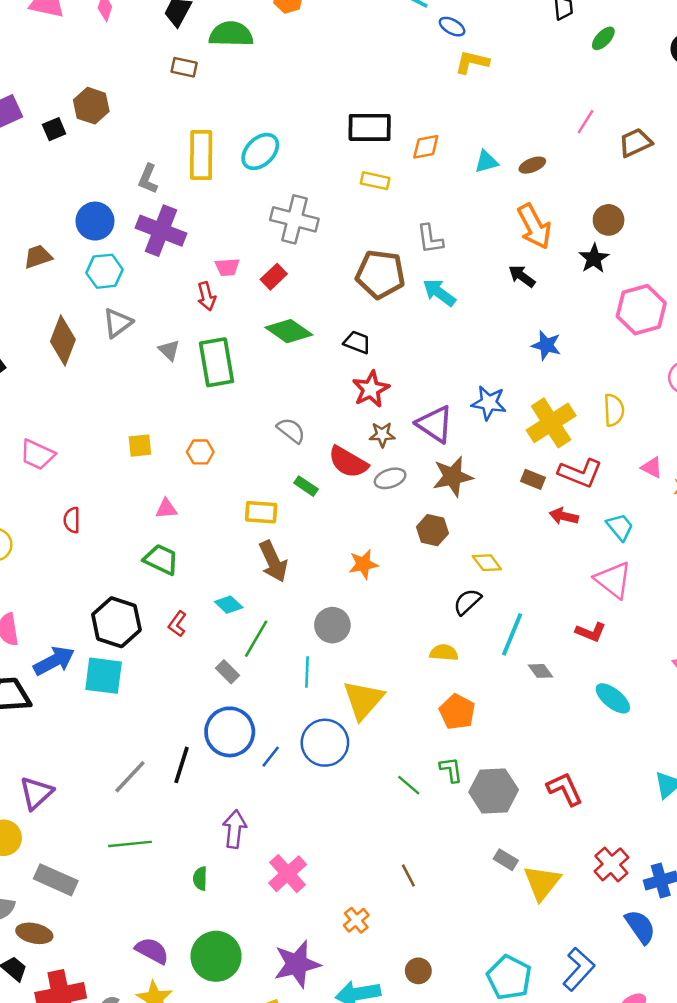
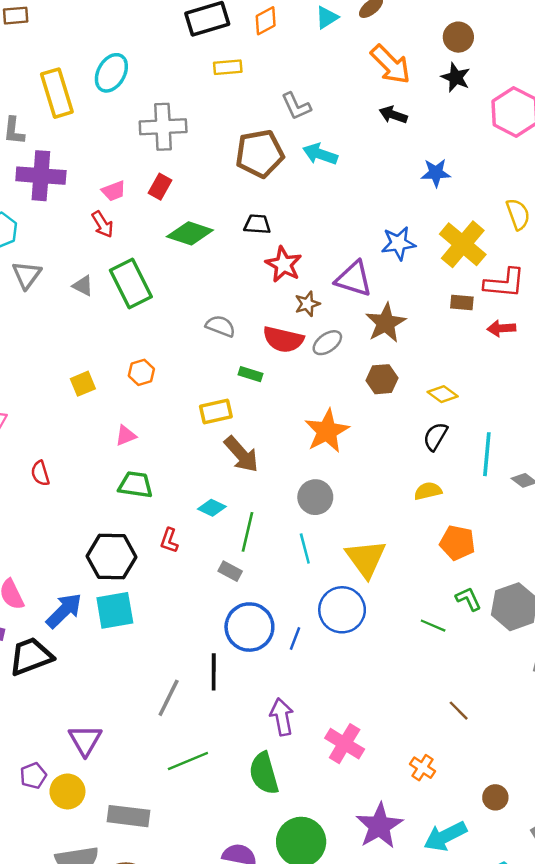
orange star: (363, 564) -> (327, 431), size x1.5
green semicircle: (200, 879) -> (264, 773), size x1.8

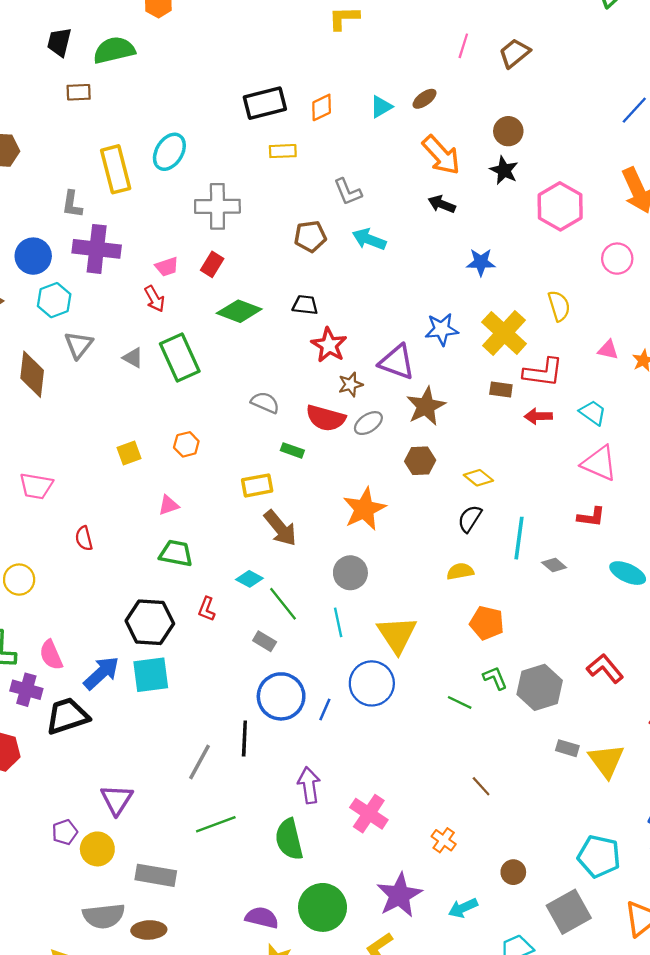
brown pentagon: (260, 154) -> (310, 236), size x0.7
green line: (248, 532) -> (283, 604), turned -54
cyan arrow: (445, 836) -> (463, 908), size x0.7

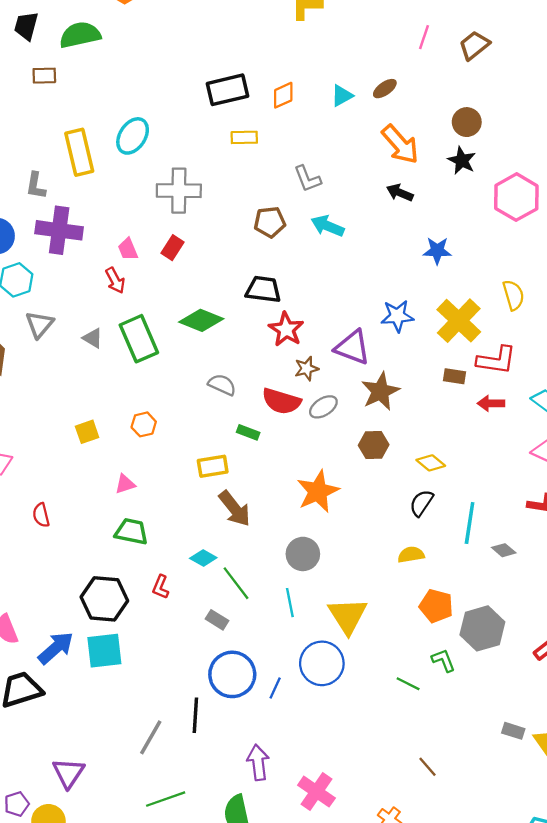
pink trapezoid: (167, 267) -> (128, 249), turned 85
black trapezoid: (305, 305) -> (263, 289), size x1.4
green diamond: (239, 311) -> (201, 320), moved
gray hexagon: (540, 687) -> (482, 628), moved

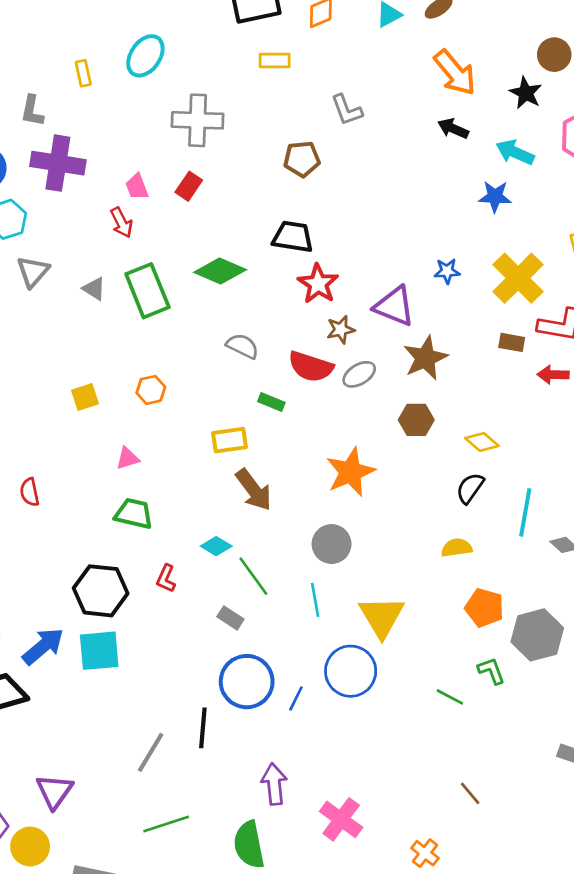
brown circle: (467, 122) -> (554, 55), moved
yellow rectangle: (79, 152) -> (83, 73), size x0.5
cyan arrow: (328, 226) -> (515, 152), moved
blue star: (397, 316) -> (447, 271), size x0.7

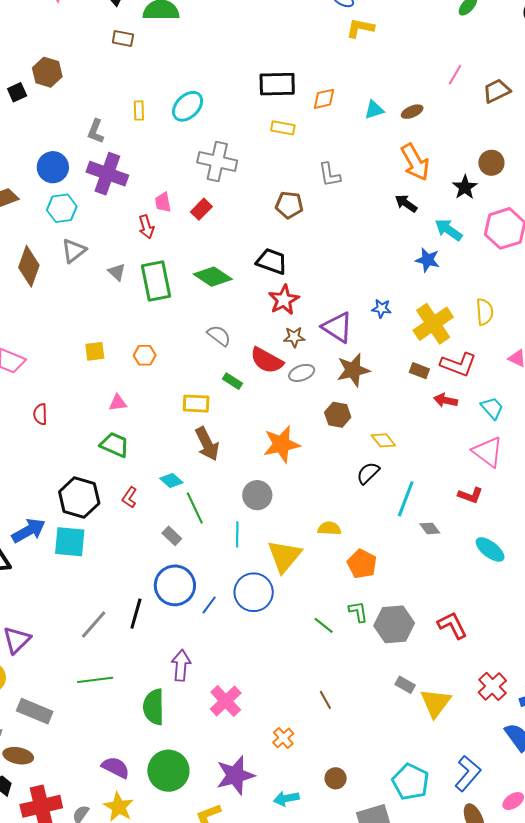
yellow semicircle: (457, 548) -> (329, 528), moved
gray hexagon: (537, 635) -> (394, 624), moved

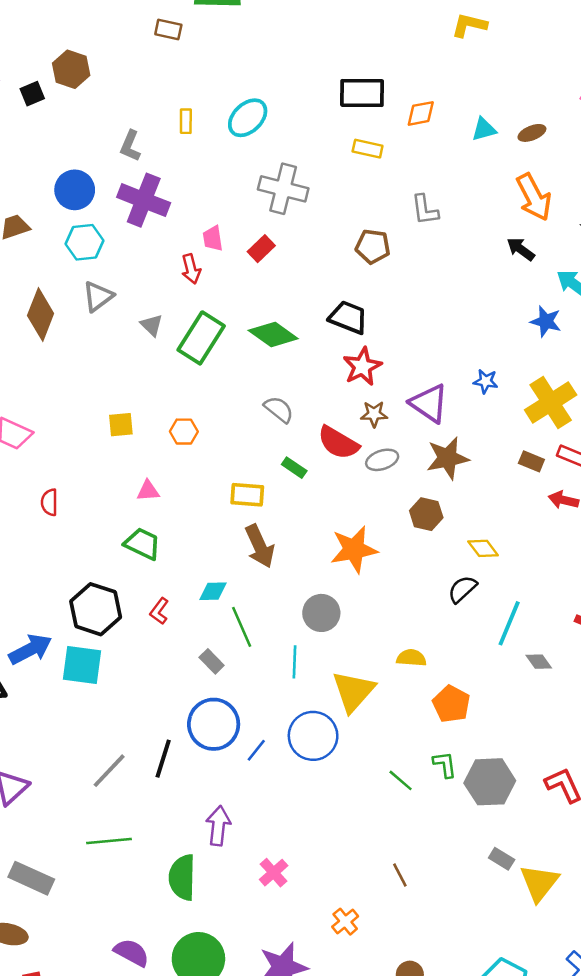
green rectangle: (156, 281) -> (201, 338), turned 42
cyan diamond: (171, 481) -> (213, 591), turned -45
pink cross: (226, 701) -> (274, 873), size x0.7

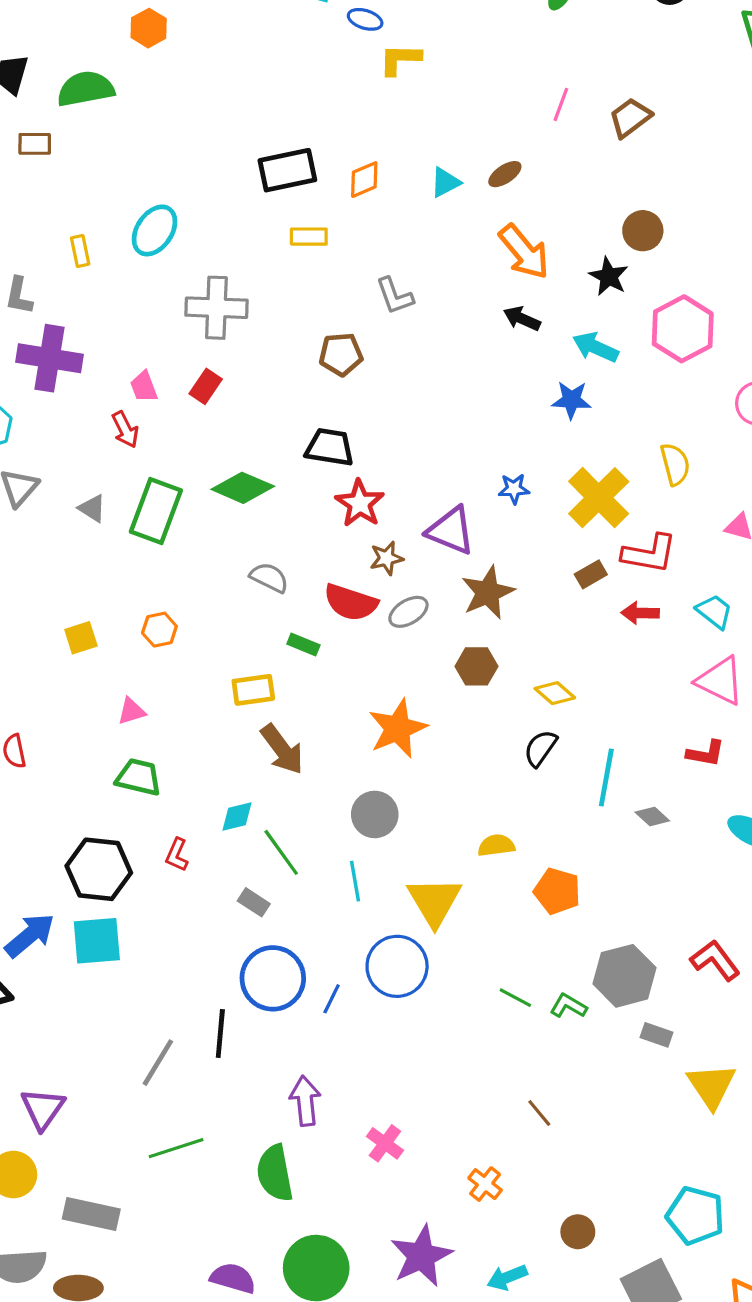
brown rectangle: (531, 461) -> (591, 574), turned -40
green L-shape: (445, 764) -> (568, 1006), moved, turned -40
gray rectangle: (502, 859) -> (656, 1035), moved

